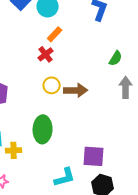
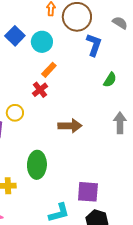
green semicircle: (116, 58) -> (110, 80), moved
yellow circle: (52, 85) -> (15, 113), moved

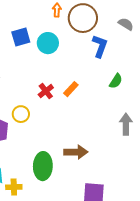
blue square: (15, 36) -> (21, 37), turned 30
orange rectangle: (49, 70) -> (71, 89), moved
brown arrow: (70, 126) -> (76, 152), moved

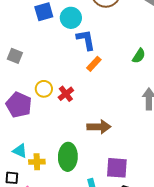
blue L-shape: (100, 46) -> (86, 40), moved, turned -30
red cross: (46, 91) -> (66, 94), moved
green ellipse: (43, 166) -> (68, 157), moved

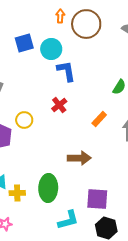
orange rectangle: (94, 64) -> (99, 119), moved
red cross: (66, 94) -> (59, 105), moved

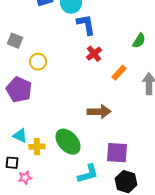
red cross: (59, 105) -> (94, 54), moved
yellow circle: (24, 120) -> (38, 62), moved
green ellipse: (48, 188) -> (68, 142), turned -44

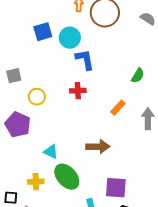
gray square: (15, 41) -> (14, 76), turned -35
red cross: (94, 54) -> (78, 91), moved, turned 35
cyan triangle: (20, 136) -> (51, 152), moved

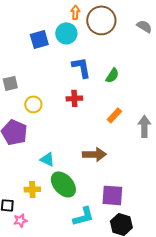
cyan circle: (70, 38) -> (66, 33), moved
green semicircle: (138, 76) -> (112, 75), moved

